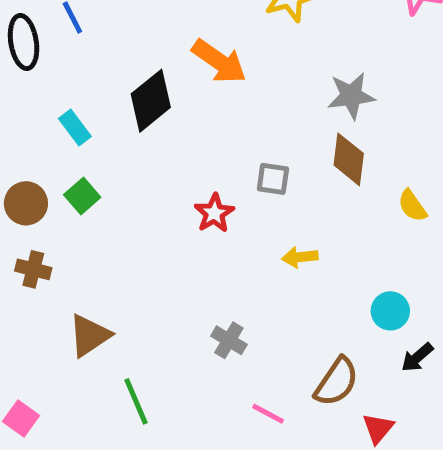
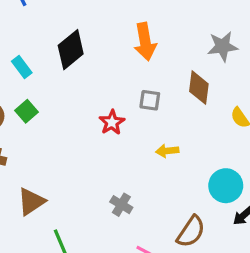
orange arrow: (219, 62) -> (145, 42), moved, turned 45
gray star: (351, 96) -> (223, 46), moved
cyan circle: (390, 311) -> (226, 186), size x1.4

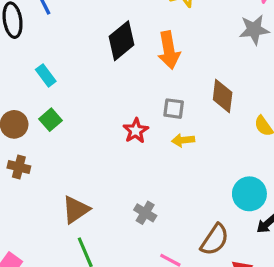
gray star: (223, 46) -> (254, 30), moved
black diamond: (71, 50) -> (121, 41), moved
yellow arrow: (167, 151) -> (183, 140), moved
brown triangle: (31, 201) -> (76, 210), moved

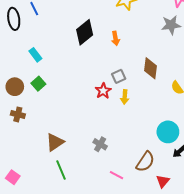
orange arrow: (169, 50) -> (115, 38), size x0.6
gray square: (174, 109) -> (119, 76), turned -32
red star: (136, 131) -> (103, 91), moved
yellow arrow: (183, 140) -> (125, 97), turned -80

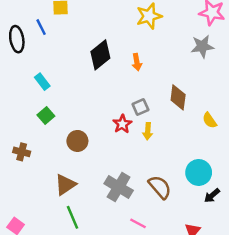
brown circle: (15, 87) -> (77, 141), moved
gray cross: (100, 144) -> (119, 187), size x1.6
brown semicircle: (145, 162) -> (160, 187), moved, turned -75

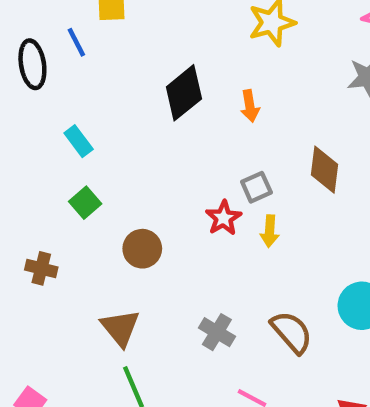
brown triangle: (65, 185) -> (120, 328), turned -35
gray cross: (119, 187) -> (217, 332), size x0.7

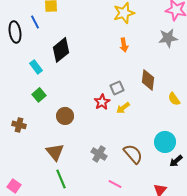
black diamond: (184, 93) -> (61, 50), moved
orange arrow: (250, 106) -> (124, 45), moved
yellow arrow: (270, 231) -> (123, 108), turned 48

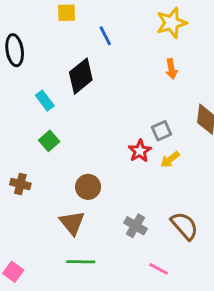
blue line: (35, 22) -> (105, 36), moved
brown circle: (65, 116) -> (88, 187), moved
green line: (61, 179) -> (81, 262), turned -66

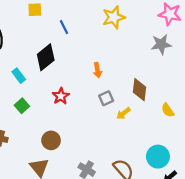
orange arrow: (171, 69) -> (97, 70), moved
red star: (140, 151) -> (61, 96), moved
yellow arrow: (170, 160) -> (123, 113), moved

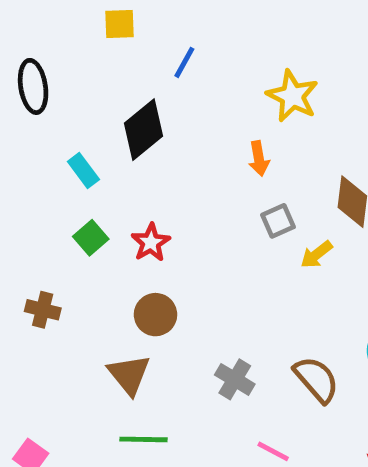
yellow star: (114, 17) -> (292, 96), moved, turned -30
blue line: (64, 27) -> (184, 62), turned 56
red star: (61, 96) -> (151, 243), moved

